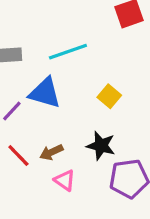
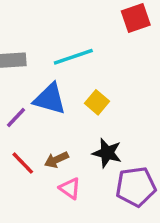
yellow square: (109, 96) -> (97, 102), moved

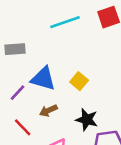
cyan line: (73, 57) -> (65, 22), moved
brown arrow: (56, 160) -> (48, 111), moved

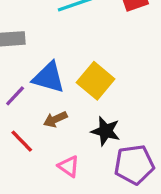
yellow square: (79, 81) -> (96, 81), size x1.5

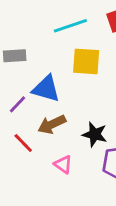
yellow square: (96, 81) -> (86, 61), moved, turned -36
brown arrow: (55, 119) -> (52, 124), size x1.4

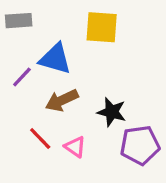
red line: (23, 143) -> (40, 139), moved

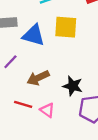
blue triangle: (55, 59) -> (33, 35), moved
red line: (40, 139) -> (23, 104), turned -30

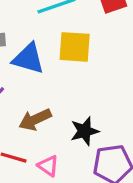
black star: (73, 86) -> (85, 131), turned -30

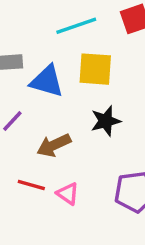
black star: (85, 131) -> (106, 121), moved

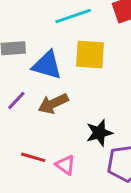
black star: (106, 121) -> (99, 133), moved
brown arrow: (54, 145) -> (53, 104), moved

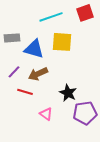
black star: (99, 133) -> (68, 93), turned -30
red line: (33, 157) -> (25, 92), moved

